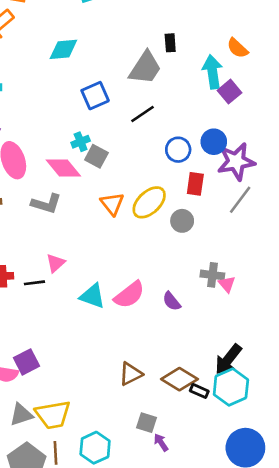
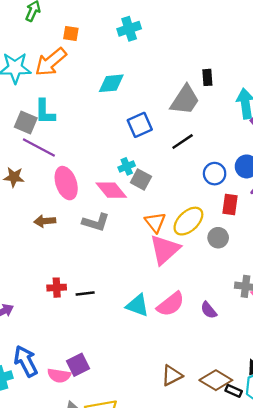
pink triangle: (56, 263) -> (165, 250), moved, size x1.8

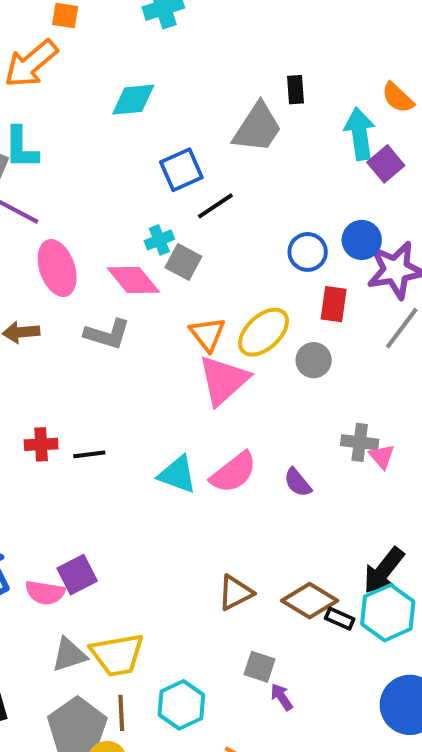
black line: (183, 142) -> (215, 206), moved

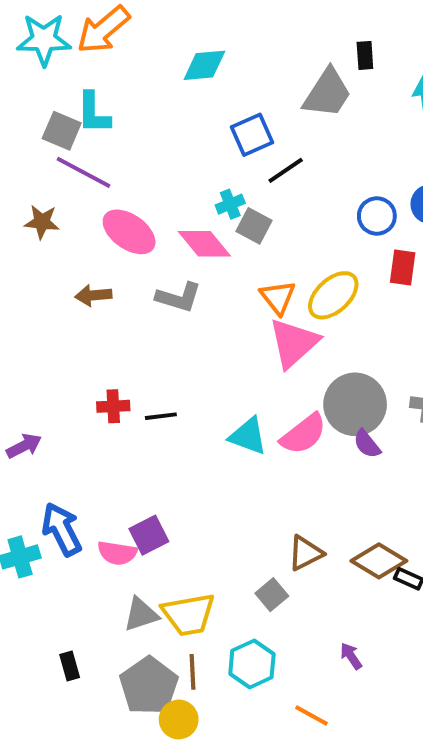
pink ellipse: (57, 268) -> (129, 232), turned -36
gray circle: (314, 360) -> (355, 404), moved, size x1.8
gray square: (260, 667) -> (272, 595), moved, turned 32

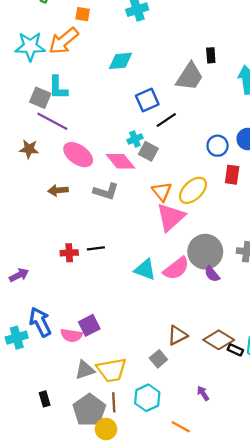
black line: (161, 416) -> (96, 248), moved

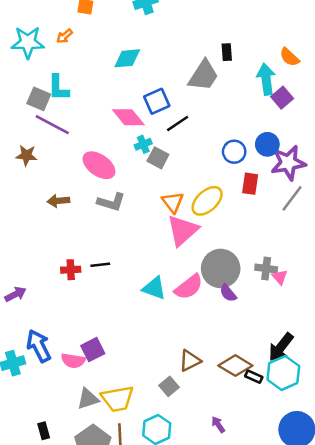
orange arrow: (64, 41) -> (65, 36), size x0.5
pink ellipse: (78, 155) -> (99, 165), moved
pink diamond: (120, 161) -> (128, 117), moved

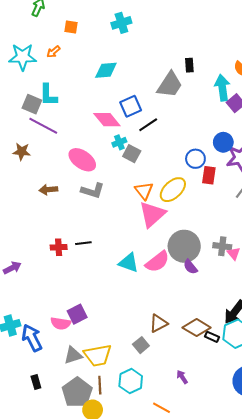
blue circle: (234, 152) -> (195, 159), moved
blue arrow: (39, 346) -> (32, 338), moved

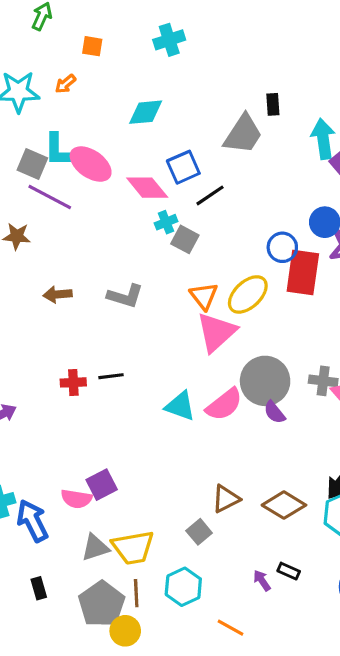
pink ellipse: (82, 160) -> (91, 164), moved
red rectangle: (209, 175) -> (303, 272), size x1.6
black rectangle: (212, 337) -> (289, 571), moved

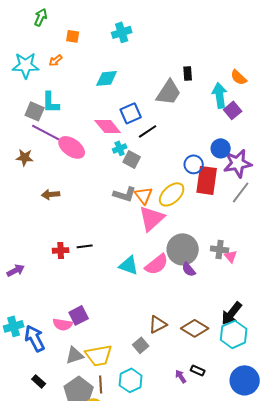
pink ellipse: (91, 164) -> (72, 147), moved
gray L-shape: (125, 296) -> (125, 194), moved
black rectangle: (39, 588) -> (39, 381), turned -32

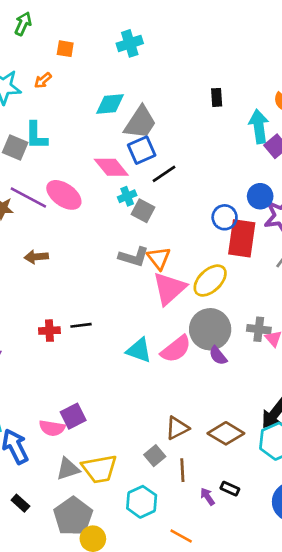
gray trapezoid: (169, 92) -> (140, 122), moved
purple line: (46, 132) -> (28, 198), moved
yellow ellipse: (172, 194) -> (210, 281), moved
brown line: (101, 384) -> (182, 470), moved

